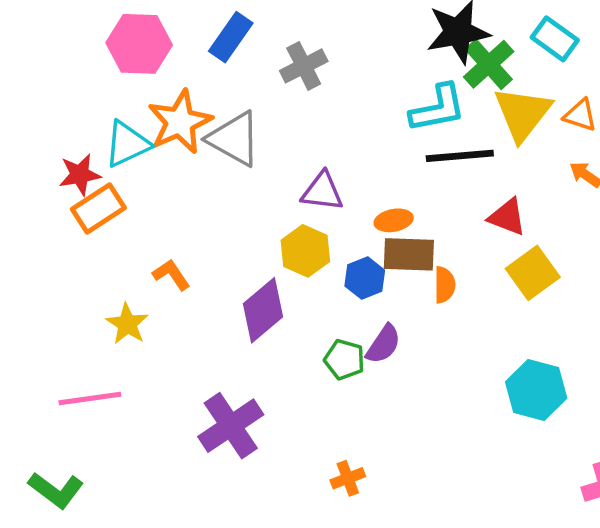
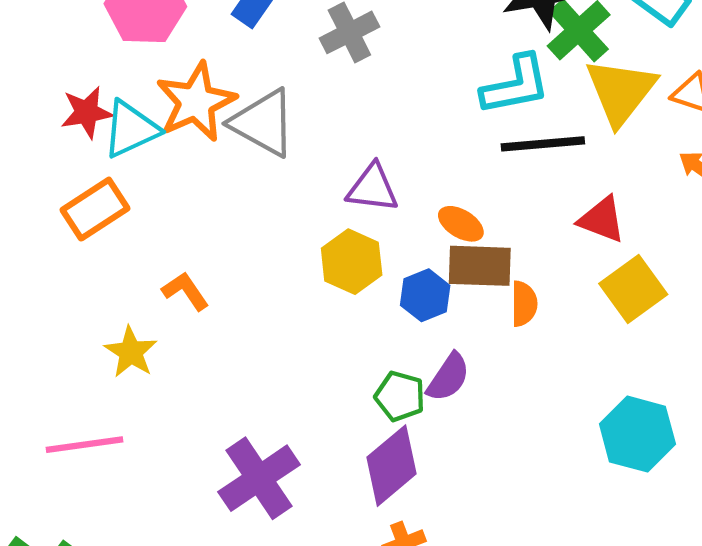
red star: (80, 175) -> (87, 112), moved
orange ellipse: (394, 220) -> (461, 224), turned 42
purple diamond: (263, 310) -> (391, 466), moved

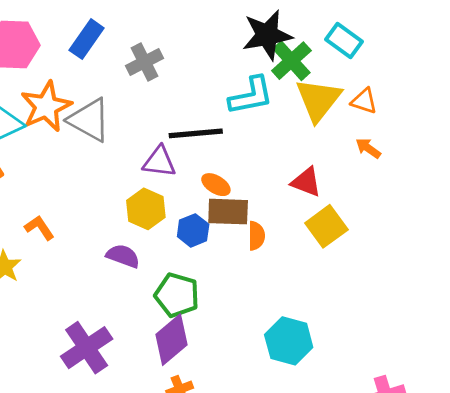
black line: (543, 144) -> (196, 133), moved
purple semicircle: (448, 377) -> (123, 256), moved, turned -104
green pentagon: (400, 396) -> (177, 295), size x1.4
cyan hexagon: (637, 434) -> (289, 341), moved

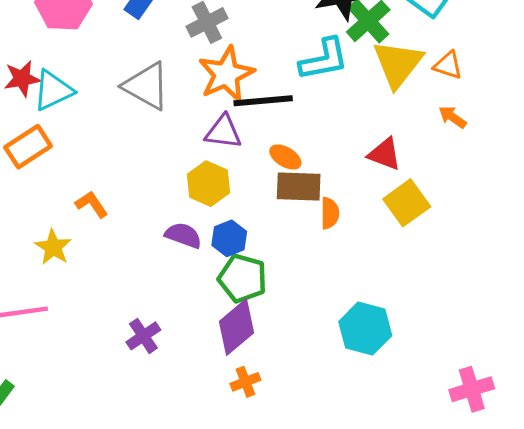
orange star: (46, 106) -> (226, 74), moved
blue hexagon: (193, 230) -> (229, 238), moved
purple cross: (87, 348) -> (143, 336), size x0.6

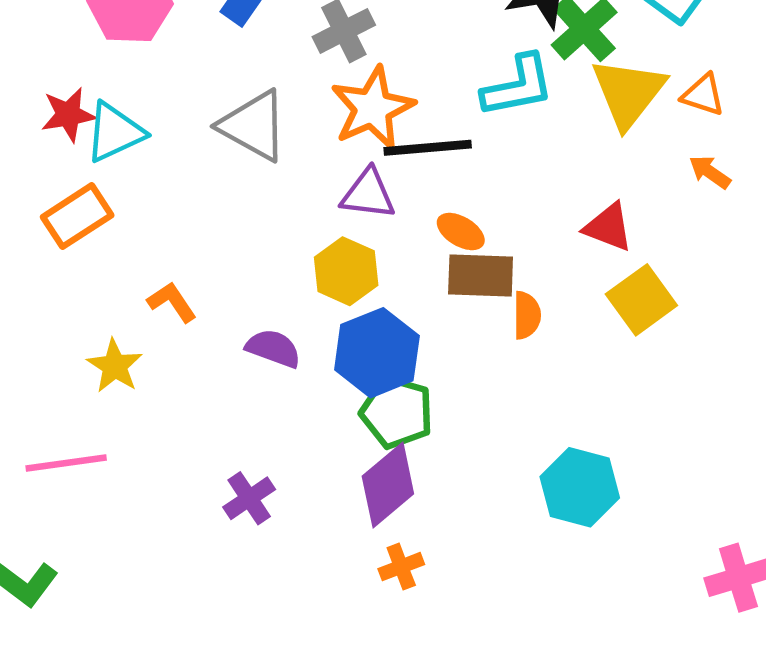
purple semicircle: (183, 235) -> (273, 348), moved
blue hexagon: (229, 238) -> (377, 353), size x1.6

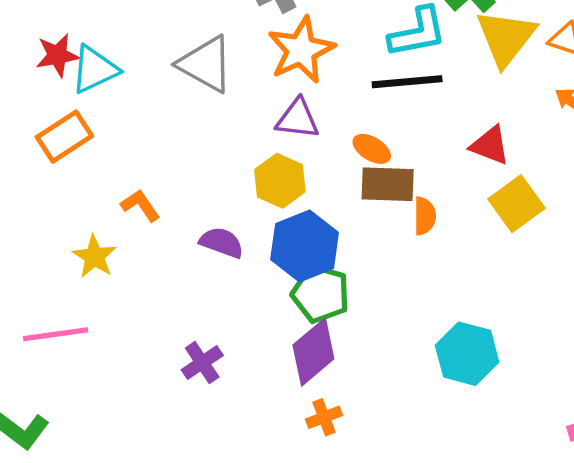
black line: (428, 148) -> (407, 82), moved

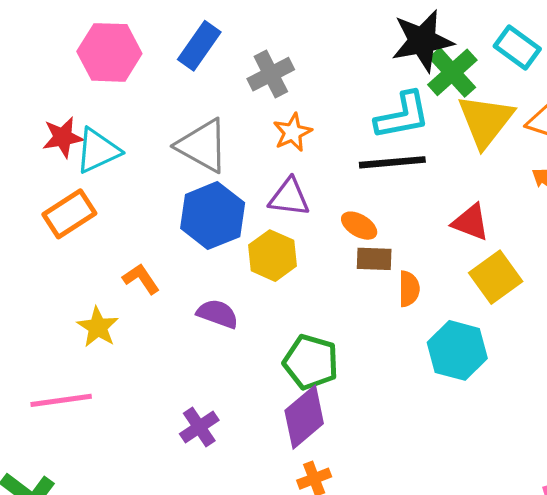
orange star: (301, 50) -> (292, 132), size x0.6
brown rectangle: (388, 184) -> (374, 259), size x0.7
blue hexagon: (305, 246) -> (213, 216), moved
cyan hexagon: (467, 354) -> (457, 350), moved

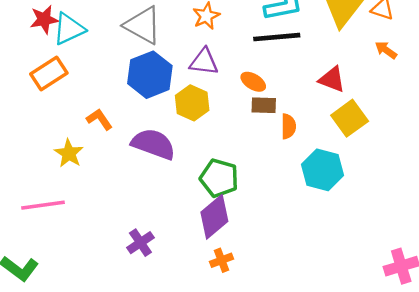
purple semicircle: (218, 314) -> (153, 144), size x1.5
purple cross: (199, 427) -> (140, 243), moved

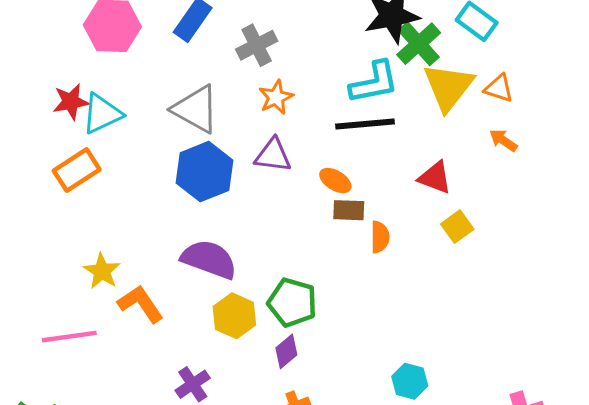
yellow hexagon: (192, 103) -> (234, 316), moved
yellow square: (350, 118) -> (457, 227), size x0.7
orange L-shape: (99, 119) -> (141, 304), moved, size x1.4
cyan hexagon: (323, 170) -> (410, 381), moved, size x0.7
purple diamond: (214, 217) -> (286, 351), size x0.6

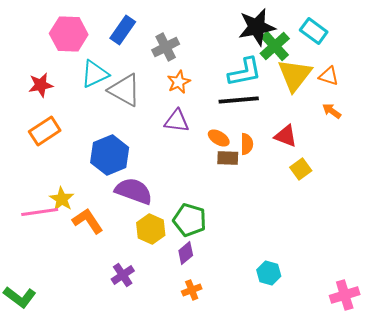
cyan triangle: (102, 114) -> (95, 74), moved
blue hexagon: (205, 172) -> (110, 155), moved
orange semicircle: (380, 237) -> (247, 144), moved
pink line: (69, 337) -> (40, 212), moved

